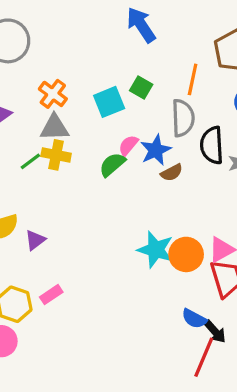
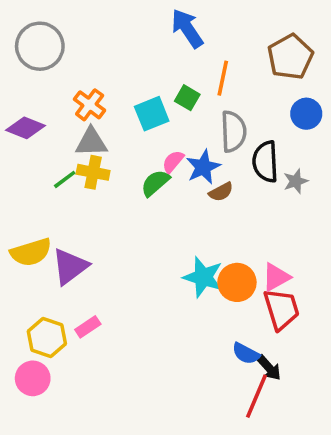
orange line: (193, 79) -> (223, 78), moved
purple triangle: (35, 240) -> (70, 266), size x1.6

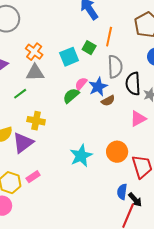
yellow cross: (93, 172) -> (36, 121), moved
cyan star: (203, 277) -> (81, 156), moved, turned 30
pink triangle: (276, 277) -> (138, 119), moved
blue semicircle: (246, 354) -> (122, 192), turned 70

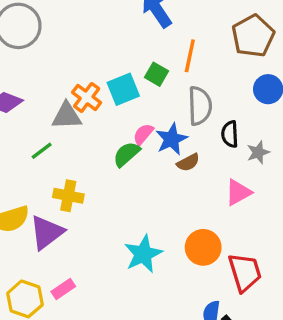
orange cross: (34, 52) -> (87, 97), moved
black semicircle: (133, 84) -> (230, 134), size x0.7

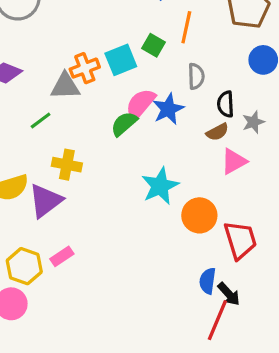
orange cross: (87, 97) -> (85, 68), turned 32
gray semicircle: (200, 106) -> (196, 76), size x0.7
pink semicircle: (143, 134) -> (140, 104), size x1.5
brown semicircle: (188, 162) -> (217, 132), moved
cyan star: (143, 254) -> (160, 186), moved

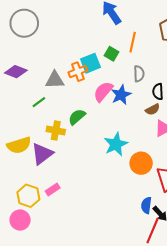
orange cross: (85, 68) -> (78, 72), moved
green semicircle: (124, 124) -> (77, 117), moved

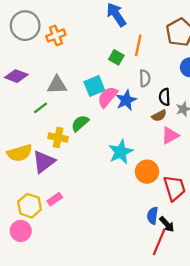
cyan square: (91, 63) -> (94, 86), moved
orange cross: (78, 72) -> (56, 35), moved

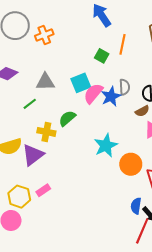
gray semicircle: (145, 78) -> (125, 87), moved

